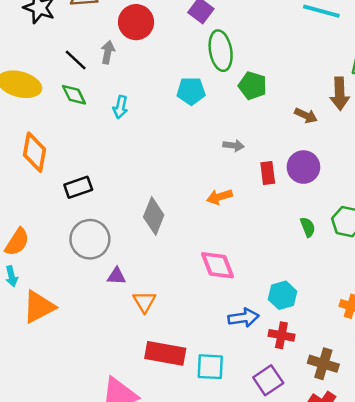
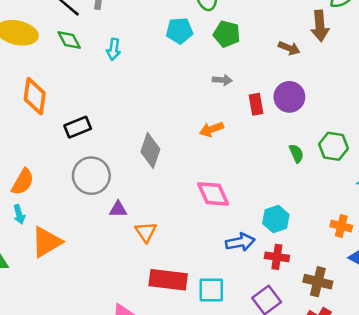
green pentagon: (253, 86) -> (227, 34), moved

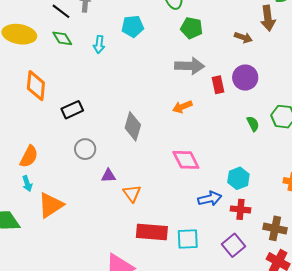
cyan pentagon: (179, 31) -> (133, 26), moved
gray arrow: (222, 80) -> (190, 66), size x1.8
gray circle: (91, 176) -> (85, 149), size x0.7

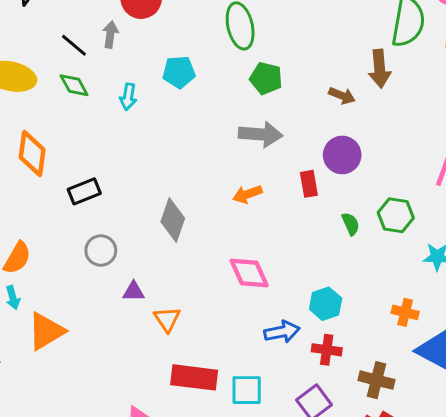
red rectangle: (218, 85) -> (309, 184), moved

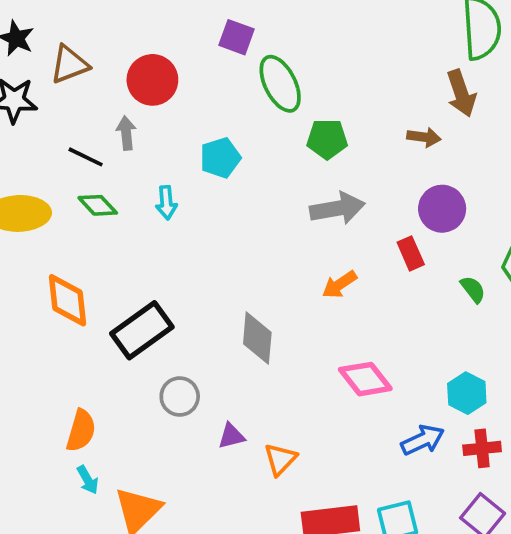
black rectangle: (84, 191) -> (142, 330), size x1.5
orange triangle: (167, 319) -> (280, 459), turned 32

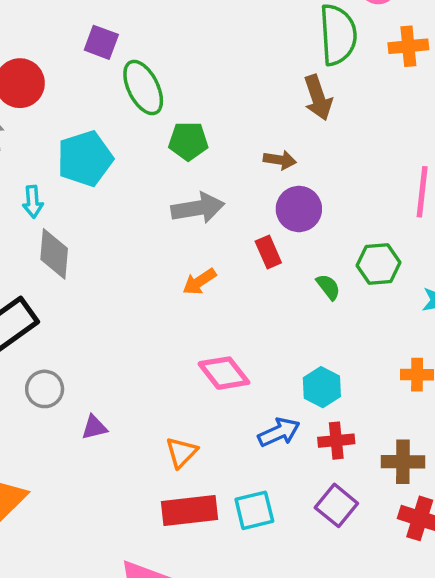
brown arrow: (424, 137) -> (280, 160), moved
cyan pentagon: (220, 158) -> (85, 159), size x1.4
gray diamond: (257, 338) -> (54, 254), moved
orange triangle: (280, 459) -> (181, 452), moved

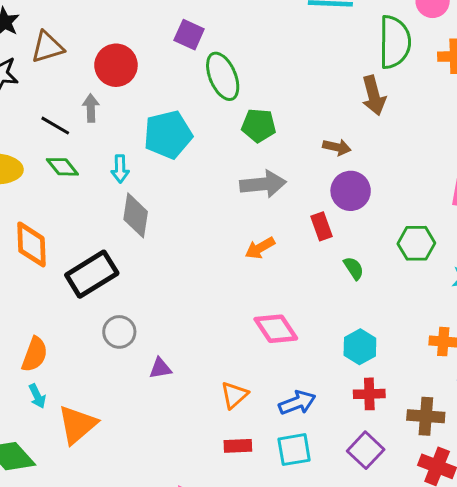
green semicircle: (328, 287) -> (354, 268), moved
blue arrow: (279, 432) -> (297, 403), moved
red rectangle: (189, 510) -> (238, 446), size x0.6

